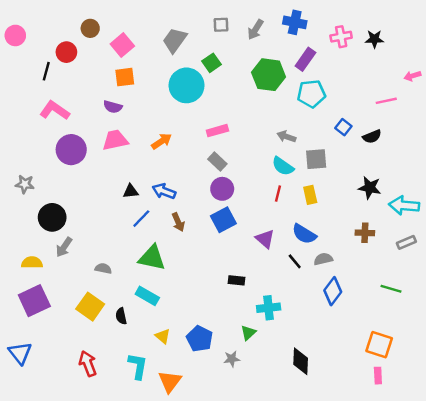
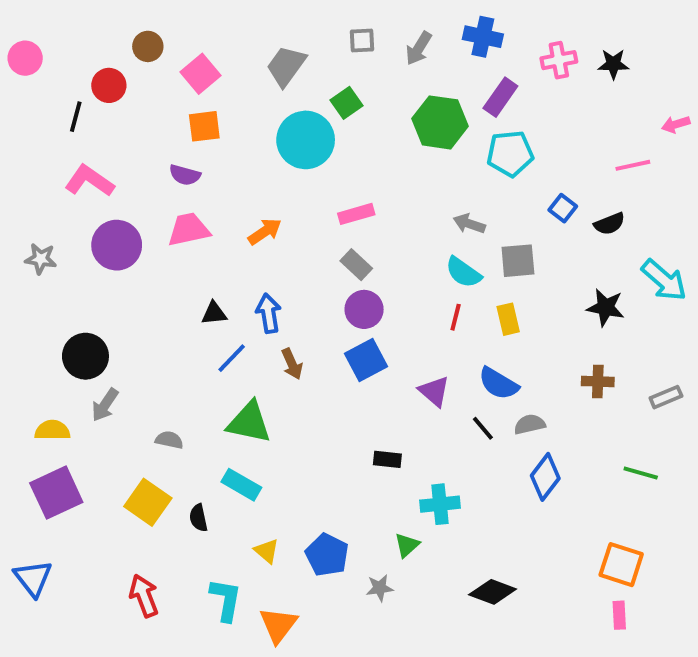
gray star: (25, 184) -> (41, 259), moved
blue arrow: (164, 191) -> (269, 313), turned 60
cyan arrow: (404, 205) -> (664, 280), moved, turned -144
black diamond: (301, 361) -> (493, 592), turned -72

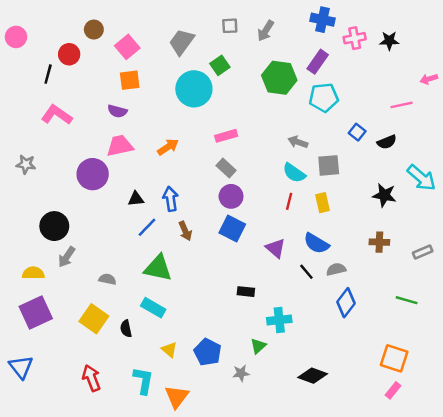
blue cross: (483, 37) -> (323, 20), moved
purple circle: (117, 245) -> (93, 174), moved
blue square: (366, 360) -> (232, 229), turned -35
pink rectangle: (619, 615) -> (393, 390), turned 42

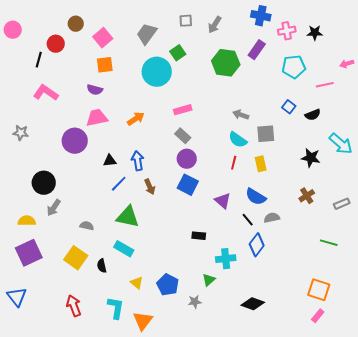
cyan pentagon: (324, 98) -> (294, 67), moved
brown cross: (379, 242) -> (307, 196), turned -35
blue diamond: (346, 303) -> (257, 245), moved

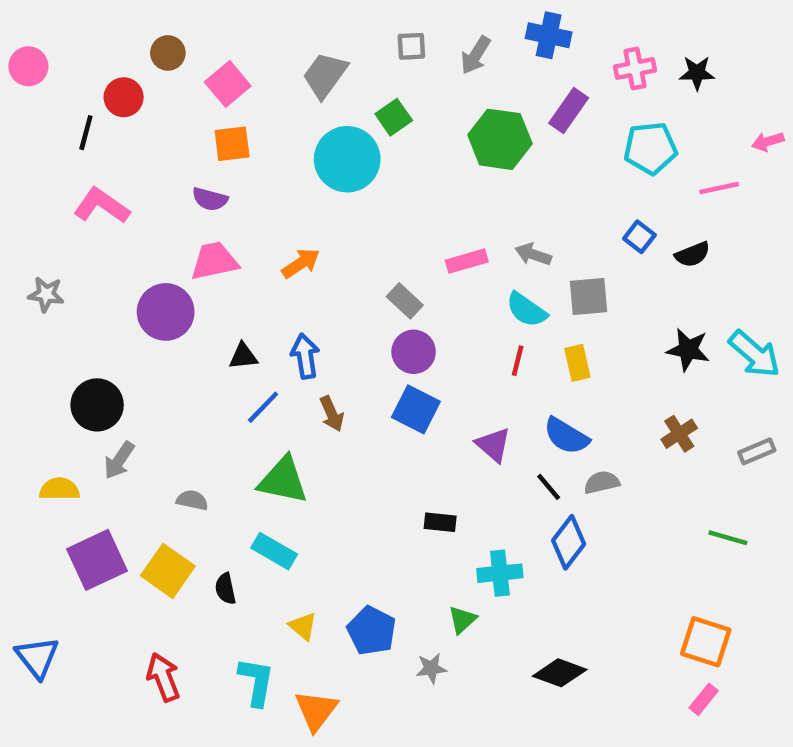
blue cross: (261, 16) -> (549, 35), moved
pink rectangle: (183, 110) -> (467, 261), moved
cyan arrow: (341, 144) -> (754, 354), moved
purple square: (29, 253) -> (97, 560), moved

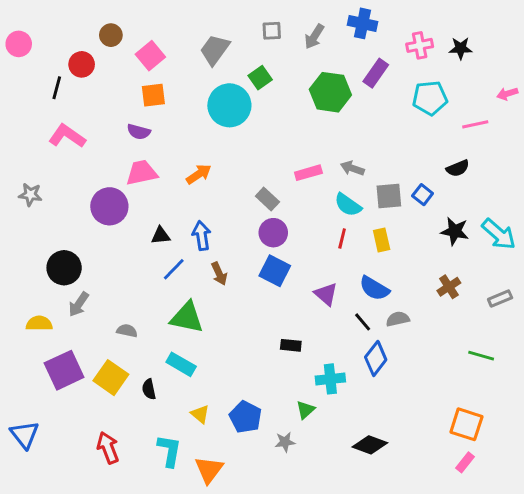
blue square: (639, 237) -> (423, 195), moved

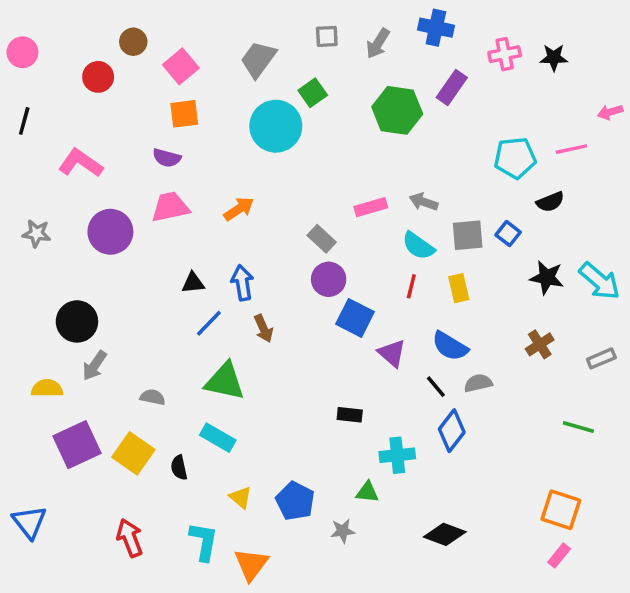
black line: (57, 88) -> (24, 121), moved
cyan pentagon: (430, 98) -> (515, 158), moved
purple circle: (109, 206) -> (110, 232), moved
blue square: (275, 271) -> (355, 318), moved
green triangle: (305, 410) -> (367, 492), turned 48

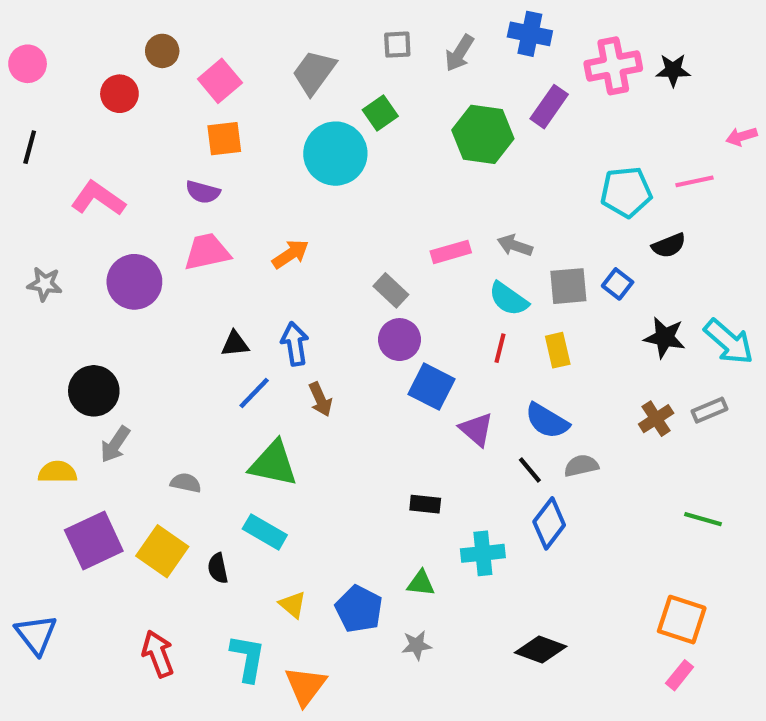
pink cross: (505, 54) -> (613, 66), size x1.4
gray rectangle: (601, 358) -> (709, 410), moved
green triangle: (367, 492) -> (421, 583), moved

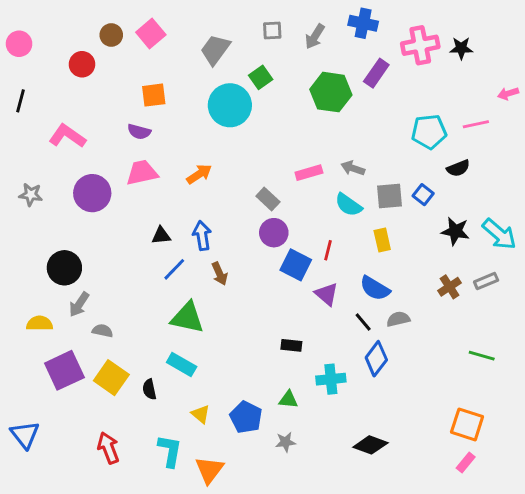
pink square: (220, 81) -> (151, 34), moved
red line: (500, 348) -> (328, 250), moved
gray semicircle: (186, 483) -> (102, 331), moved

